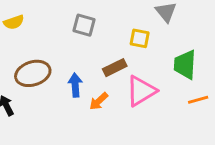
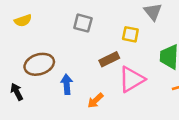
blue arrow: (75, 85) -> (67, 84), moved
orange arrow: (99, 101) -> (95, 101), moved

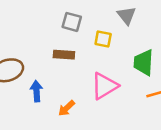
gray square: (83, 23) -> (72, 22), moved
brown rectangle: (109, 59) -> (64, 55), moved, turned 30

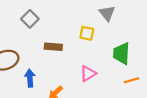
gray square: (72, 22) -> (30, 19), moved, turned 30
pink triangle: (104, 86) -> (88, 74), size x0.7

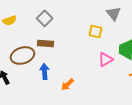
brown rectangle: (53, 47) -> (46, 43), moved
pink triangle: (88, 74) -> (106, 59), moved

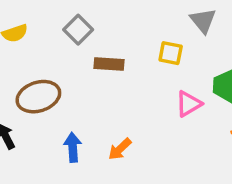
brown rectangle: (46, 43) -> (109, 64), moved
blue arrow: (45, 71) -> (73, 147), moved

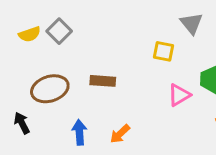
gray square: (78, 30) -> (59, 31), moved
brown rectangle: (109, 64) -> (103, 81), moved

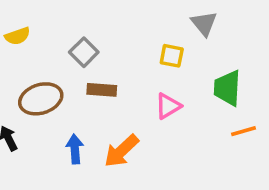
gray square: (59, 31) -> (84, 52), moved
pink triangle: (179, 95) -> (168, 106), moved
orange arrow: (120, 134) -> (121, 151), size x1.5

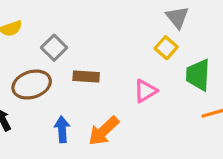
gray square: (84, 52) -> (54, 48), moved
yellow square: (172, 56) -> (166, 48), moved, turned 30

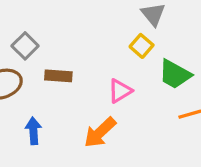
green trapezoid: (198, 75) -> (175, 74), turned -64
orange arrow: (104, 131) -> (100, 132), moved

